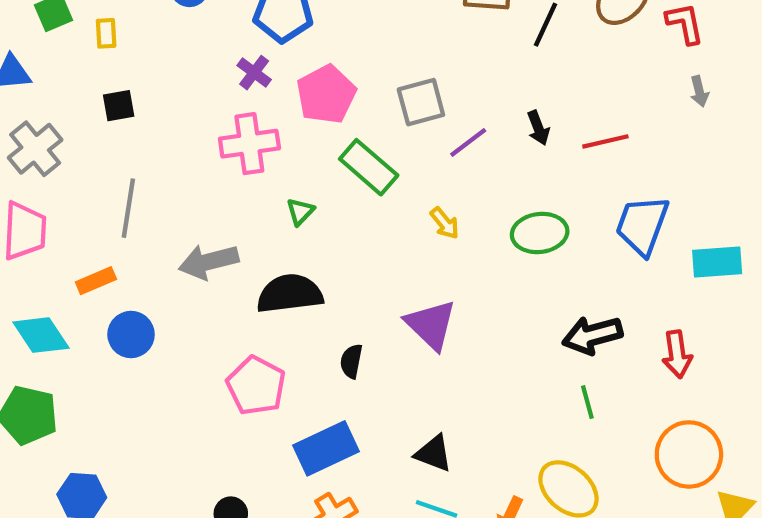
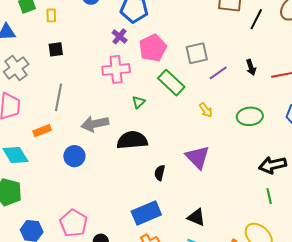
blue circle: (131, 335) -> (74, 156), moved
pink pentagon: (256, 386) -> (73, 223), moved

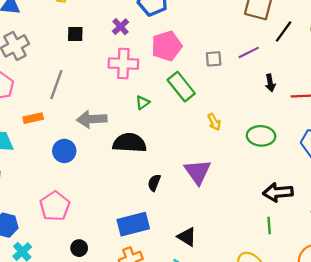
purple cross: (120, 36) -> (120, 27), moved
black square: (56, 49) -> (75, 34), moved
gray square: (197, 53) -> (214, 59), size x0.7
purple line: (218, 73) -> (249, 52), moved
pink pentagon: (73, 223) -> (55, 206), moved

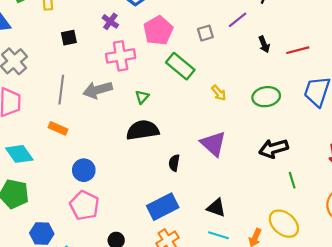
green triangle: (143, 103) -> (142, 97), moved
orange rectangle: (33, 118) -> (58, 128), moved, turned 48
gray arrow: (92, 119) -> (98, 90), moved
blue circle: (64, 151) -> (84, 170), moved
black arrow: (278, 192) -> (274, 148), moved

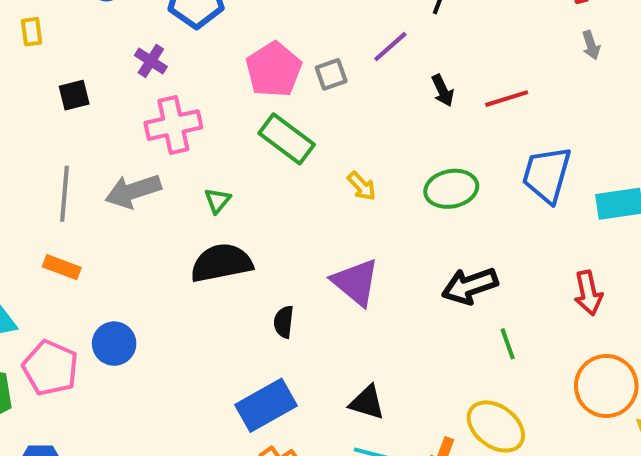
pink pentagon: (158, 30) -> (274, 70), moved
pink pentagon: (84, 205) -> (50, 368), moved

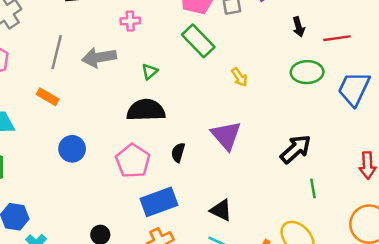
pink cross: (173, 125) -> (130, 21), size x0.6
green ellipse: (451, 189) -> (307, 72), moved
black arrow: (470, 286) -> (296, 149), turned 148
pink pentagon: (50, 368) -> (133, 161), moved

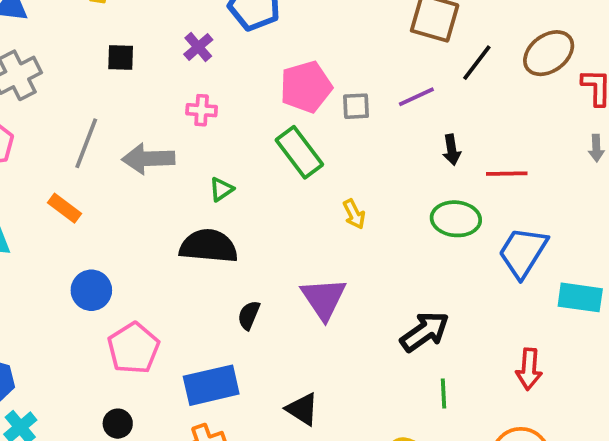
pink pentagon: (133, 161) -> (133, 348), moved

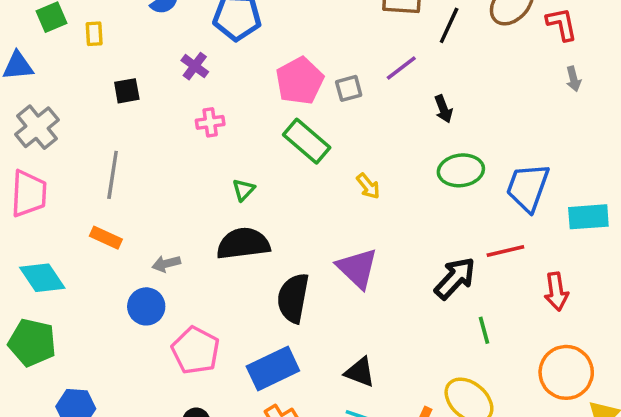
gray arrow: (148, 159) -> (166, 264), moved, size x0.6
red line: (507, 174) -> (505, 251), moved
black semicircle: (249, 315) -> (293, 298), size x1.8

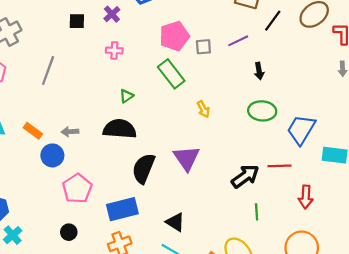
black square: (127, 91) -> (77, 21), moved
orange rectangle: (106, 238) -> (33, 131), moved

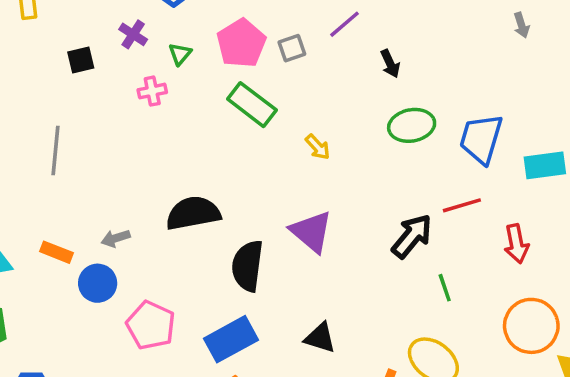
green triangle: (126, 96) -> (180, 54), moved

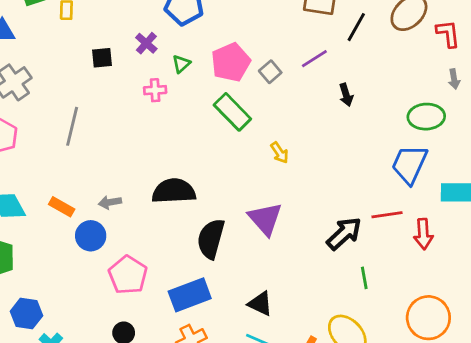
gray square: (292, 48) -> (270, 72), turned -30
green ellipse: (412, 125) -> (426, 117), moved
red arrow: (516, 244) -> (423, 234), moved

